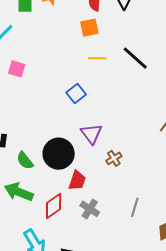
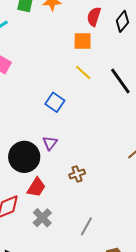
yellow line: (97, 58) -> (83, 73), turned 30
blue square: (76, 93) -> (55, 102), turned -30
purple triangle: (91, 134) -> (50, 143), moved, size x0.7

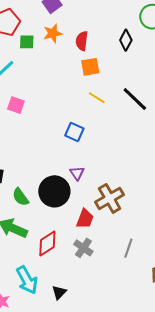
red semicircle: (94, 17) -> (82, 41), moved
brown cross: (77, 174) -> (110, 198), size x1.8
red trapezoid: (36, 187) -> (85, 219), moved

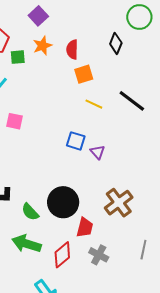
purple triangle: (77, 173) -> (98, 152), moved
red trapezoid: (85, 219) -> (85, 227), moved

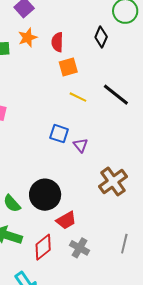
brown cross: (119, 203) -> (113, 182), moved
red trapezoid: (85, 227) -> (66, 220), turned 45

